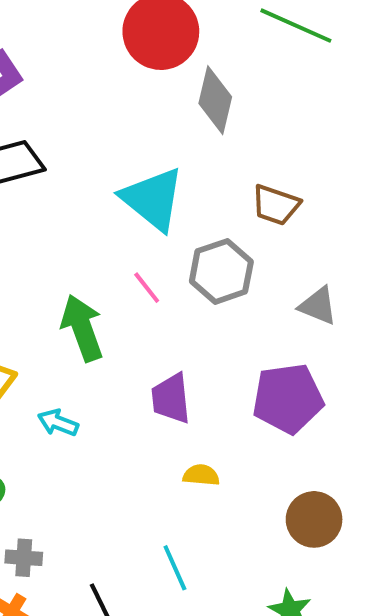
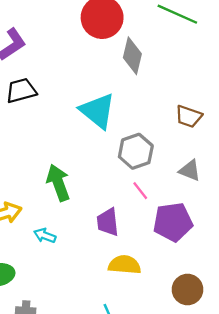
brown trapezoid: (276, 205) -> (189, 116), moved
pink line: (147, 288) -> (140, 191), moved
yellow semicircle: (201, 475) -> (125, 265), size x1.6

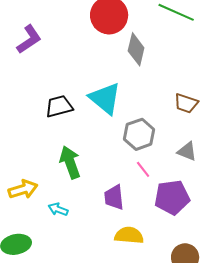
black trapezoid: (21, 91) -> (59, 106), moved

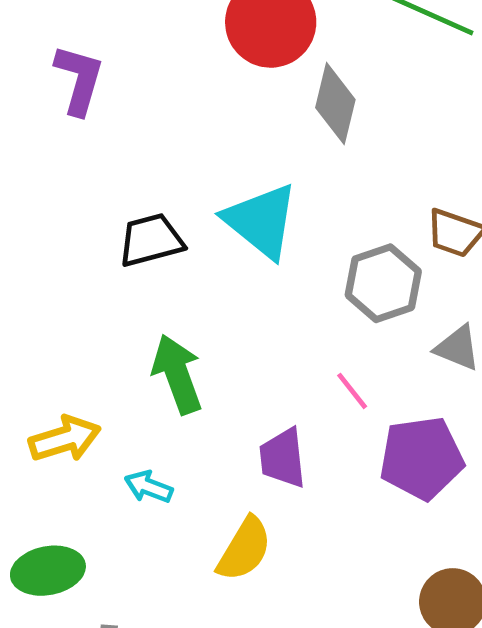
purple L-shape: (29, 39) -> (79, 80), turned -40
gray hexagon: (139, 134) -> (383, 283), moved
yellow semicircle: (129, 235) -> (244, 549), moved, turned 116

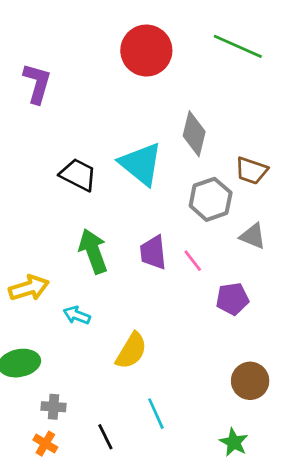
gray diamond: (335, 104) -> (194, 134), moved
black trapezoid: (151, 240) -> (78, 175), turned 42
purple trapezoid: (283, 458) -> (153, 253), moved
purple pentagon: (422, 458) -> (232, 299), size x0.7

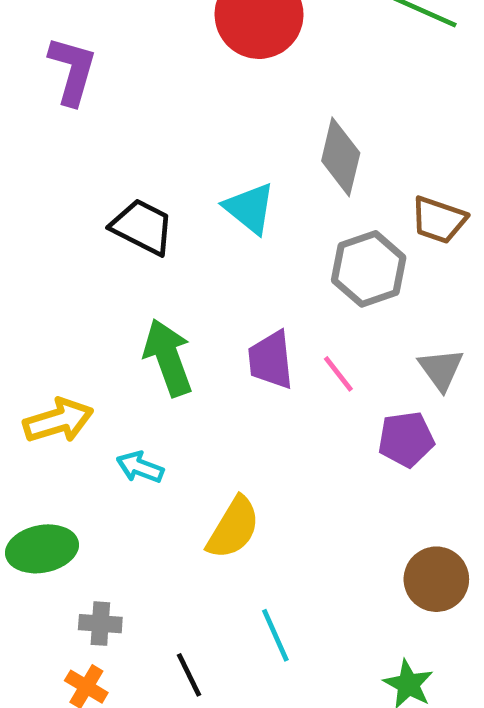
cyan triangle: (141, 164) -> (250, 208), size x0.7
gray triangle: (253, 236) -> (441, 369), moved, turned 32

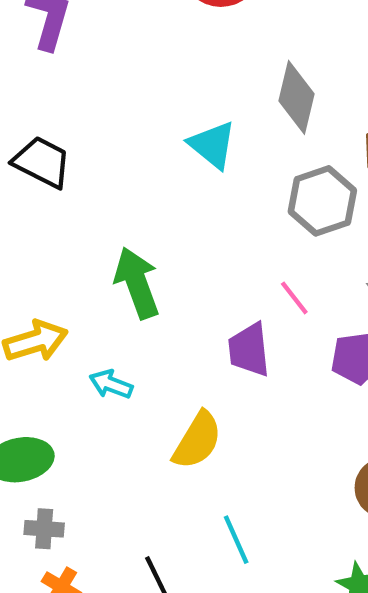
black trapezoid: (142, 227) -> (42, 162), moved
purple trapezoid: (271, 360) -> (249, 350), moved
gray cross: (100, 624) -> (44, 529), moved

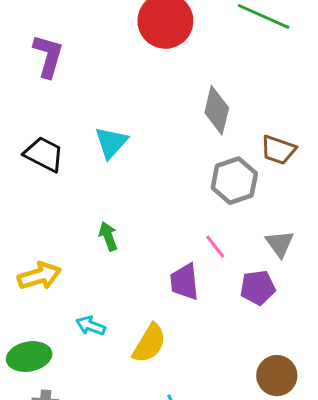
cyan triangle: (212, 145) -> (111, 143), moved, turned 33
green arrow: (137, 283) -> (108, 236), size x0.6
cyan arrow: (111, 384) -> (91, 326), moved

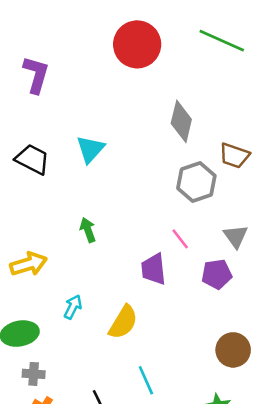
cyan arrow: (91, 326) -> (73, 307), turned 95

